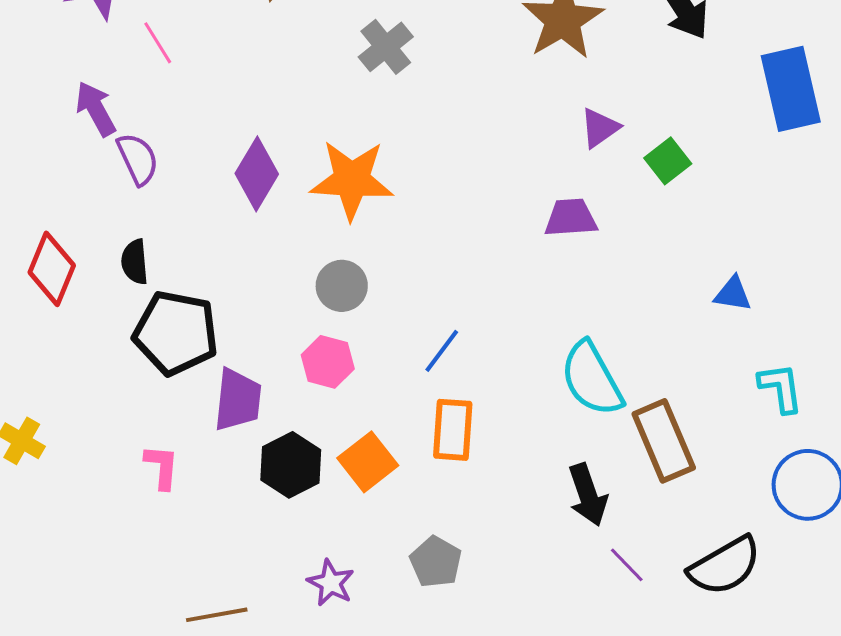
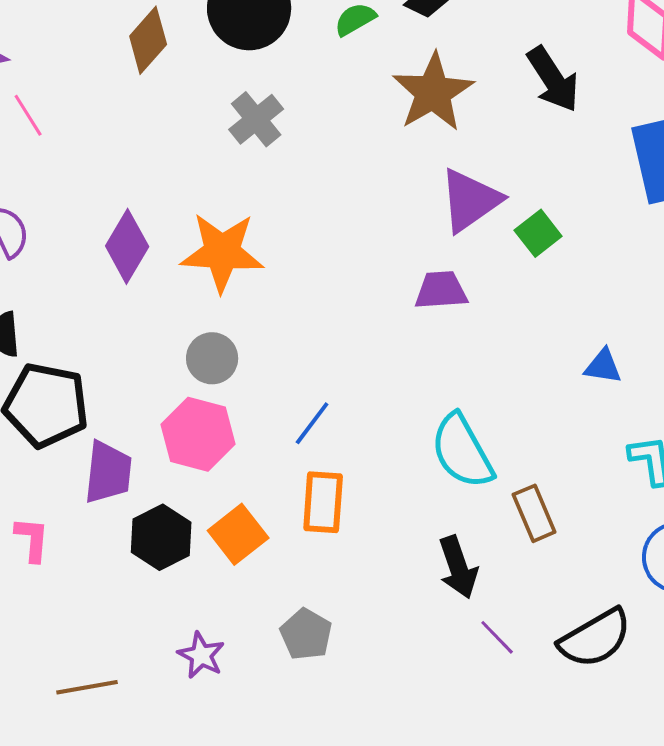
purple triangle: (600, 128) -> (470, 200), size x1.6
pink hexagon: (328, 362) -> (198, 434), size x1.4
brown rectangle: (664, 441) -> (534, 513), size x0.7

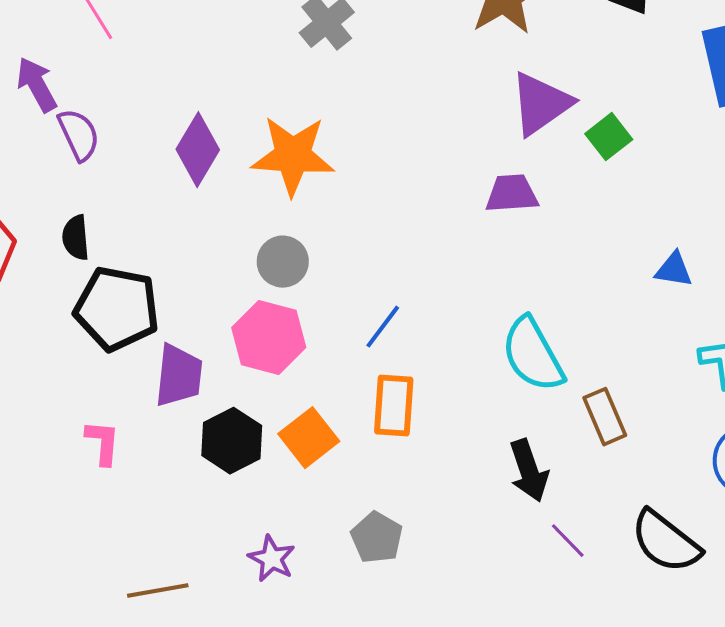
black semicircle: (595, 638) -> (666, 542), turned 68

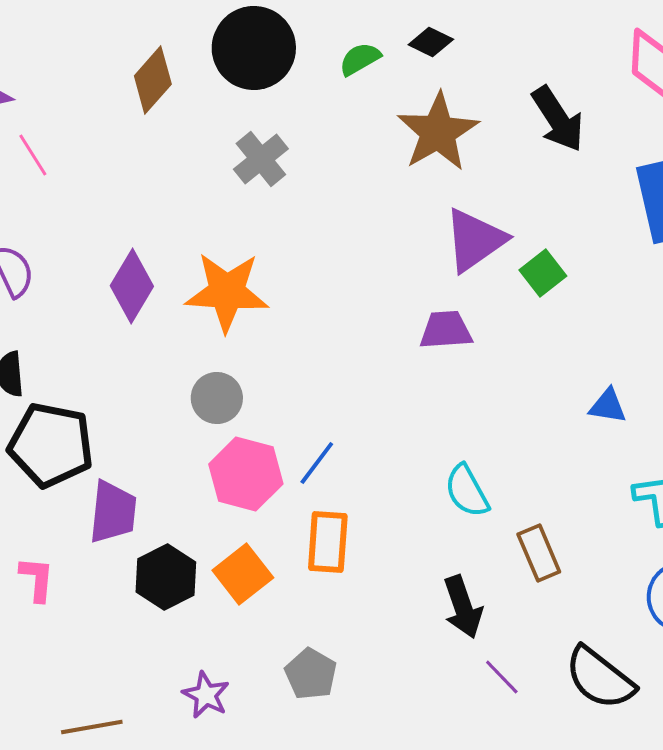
pink hexagon: (269, 338) -> (246, 474), moved
cyan semicircle: (533, 355) -> (467, 491), size x0.7

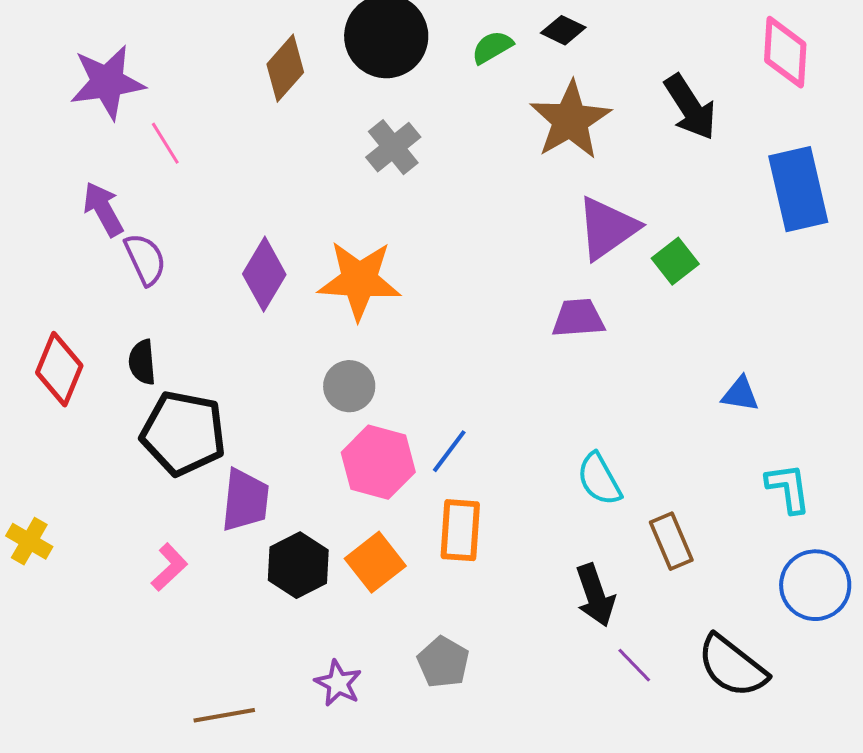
pink L-shape: (37, 579) -> (169, 567), turned 42

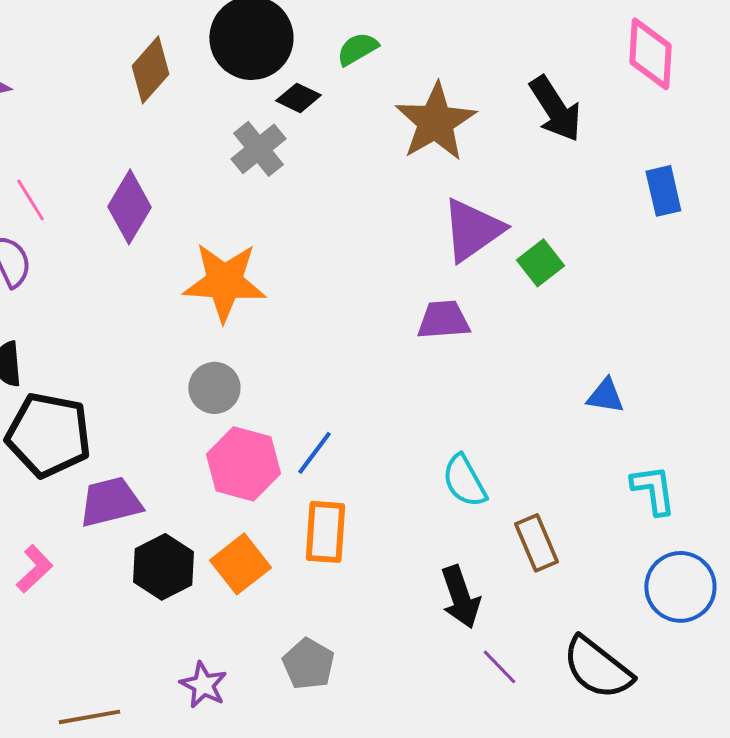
black diamond: (563, 30) -> (298, 98), moved
pink line: (165, 143) -> (30, 200), moved
blue rectangle: (798, 189) -> (663, 191), size x0.6
purple diamond: (264, 274) -> (129, 207), moved
purple trapezoid: (245, 500) -> (110, 502), turned -110

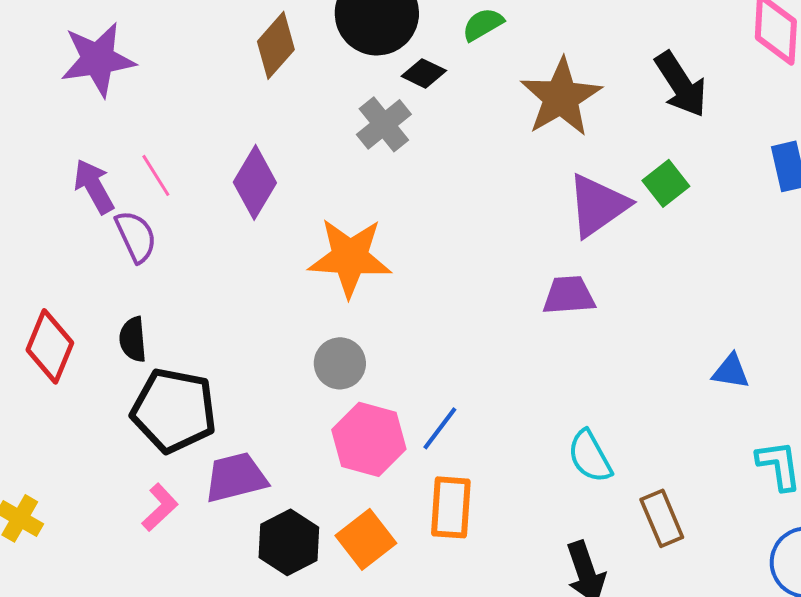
green square: (540, 263) -> (666, 183), moved
pink L-shape: (34, 569) -> (160, 507), moved

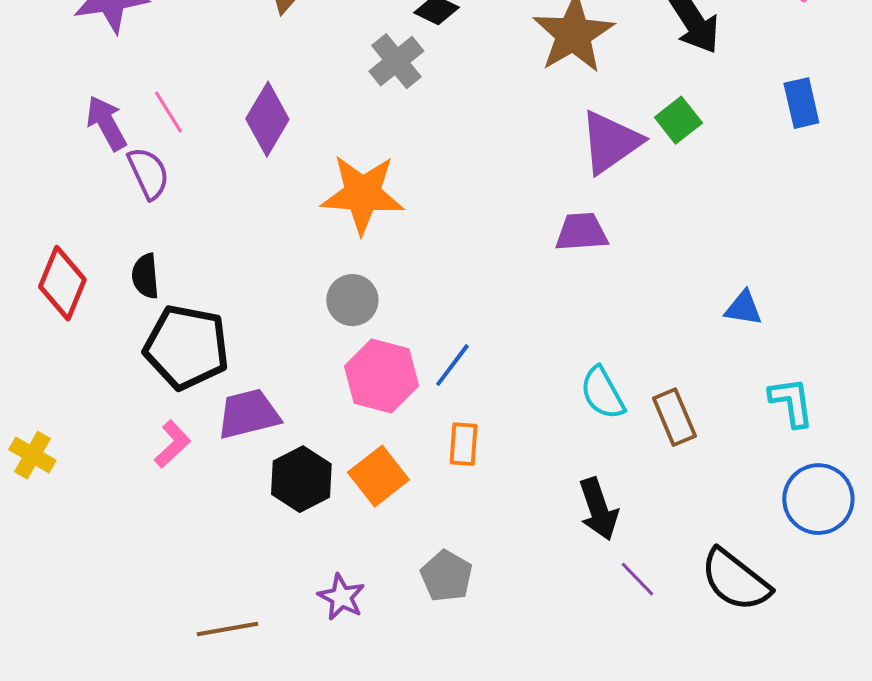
orange rectangle: (451, 507) -> (463, 444), size x0.7
brown rectangle: (662, 518) -> (674, 417), moved

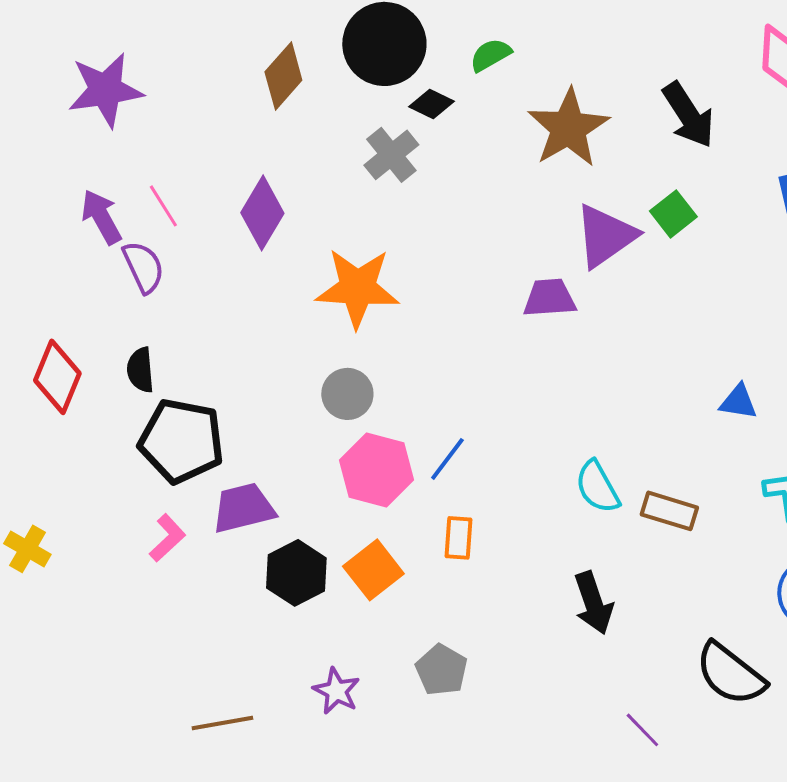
purple trapezoid: (581, 232) -> (549, 298), moved
brown rectangle: (674, 417) -> (669, 511), turned -50
purple line: (637, 579) -> (642, 730), moved

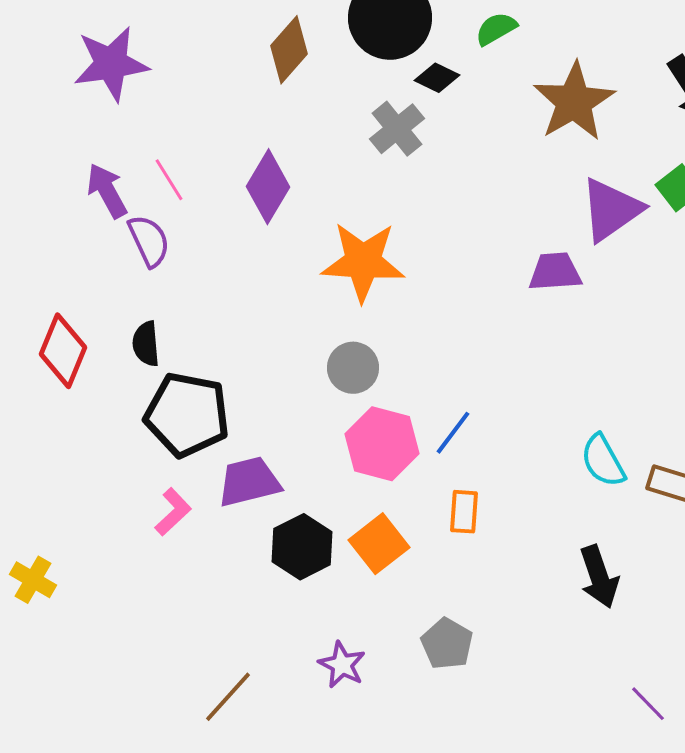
yellow cross: (27, 549) -> (33, 580), moved
brown line: (222, 723) -> (228, 697), turned -38

